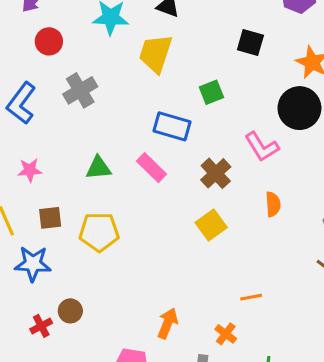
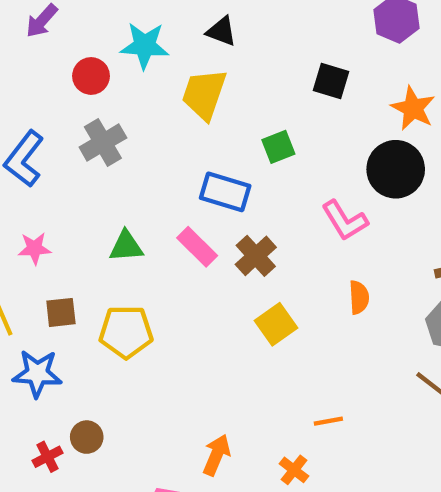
red circle: (49, 41) -> (91, 76), moved
brown cross: (216, 173) -> (256, 256), moved

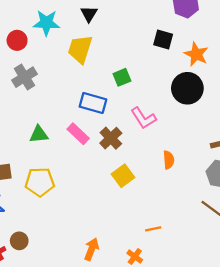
black triangle: (221, 31) -> (89, 14), turned 42
black square: (331, 81) -> (163, 40), moved
pink L-shape: (345, 220) -> (144, 118), moved

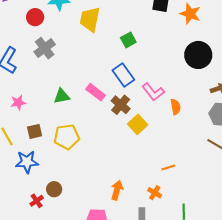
black circle: (187, 88) -> (198, 55), moved
blue rectangle: (93, 103) -> (123, 75), moved, turned 45
pink L-shape: (144, 118) -> (153, 92), moved
brown cross: (111, 138) -> (121, 105), moved

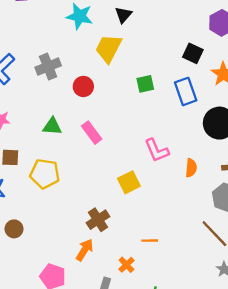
red circle: (35, 17) -> (83, 86), moved
blue rectangle: (123, 75) -> (186, 91), moved
brown cross: (121, 105) -> (98, 220), moved
orange semicircle: (175, 107) -> (191, 168), moved

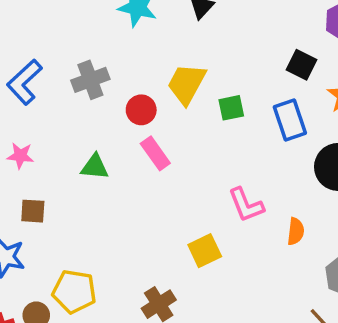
yellow trapezoid: (108, 48) -> (186, 84), moved
pink rectangle: (92, 133) -> (155, 153), moved
yellow pentagon: (45, 174) -> (74, 292), moved

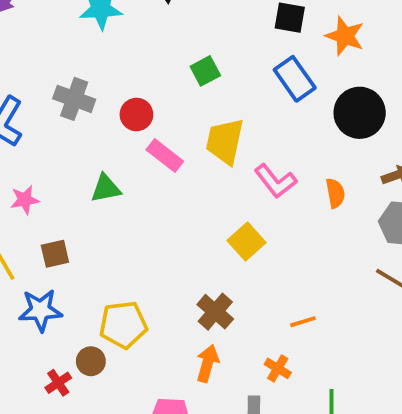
gray cross: (90, 80) -> (74, 99), turned -33
yellow trapezoid: (186, 84) -> (225, 141), moved
green square: (231, 108) -> (205, 71), moved

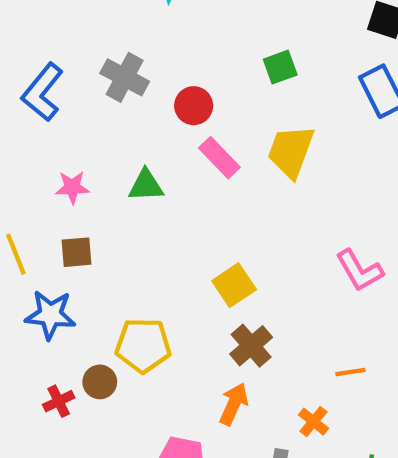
pink L-shape: (275, 181) -> (359, 270), moved
pink star: (25, 200) -> (72, 187), moved
yellow square: (247, 241) -> (234, 285), moved

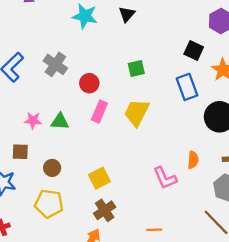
pink rectangle: (219, 158) -> (99, 111), turned 60
pink star: (72, 187) -> (33, 120), moved
brown circle: (100, 382) -> (52, 168), moved

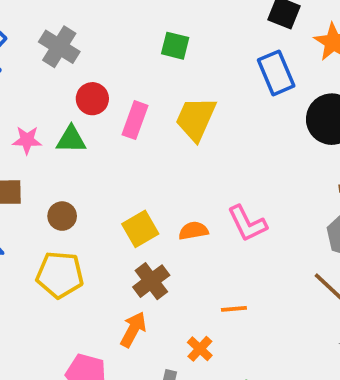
green square: (136, 68) -> (175, 46), moved, turned 30
red circle: (89, 83) -> (92, 99), moved
orange semicircle: (193, 160) -> (193, 231), moved, turned -102

